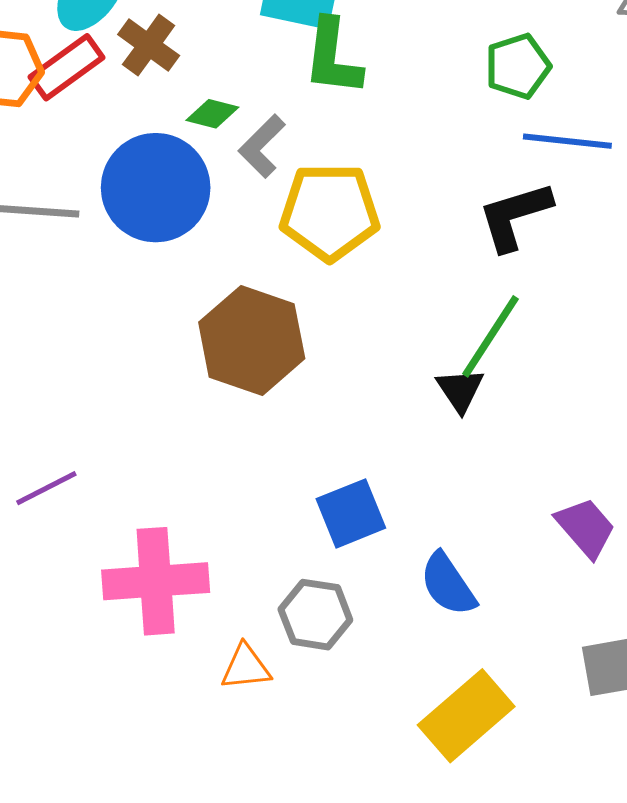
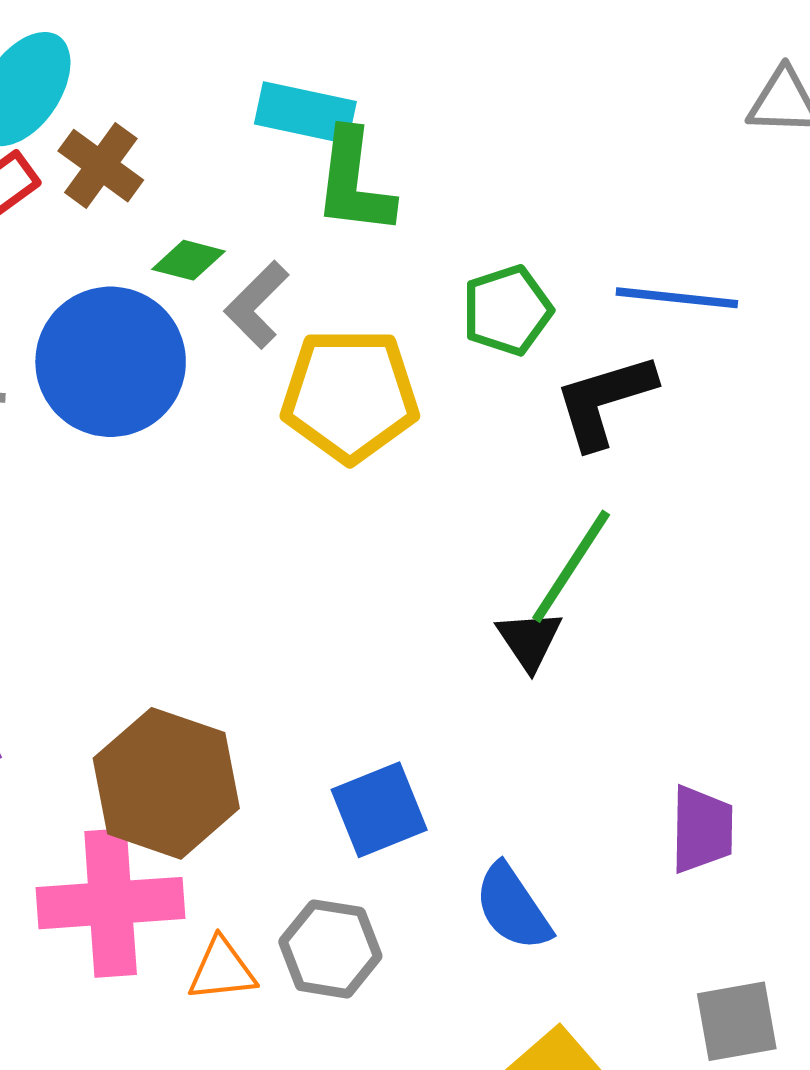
green pentagon: (518, 66) -> (507, 310), moved
brown hexagon: (252, 340) -> (166, 783), moved
purple trapezoid: (586, 528) -> (702, 829), turned 42
orange triangle: (246, 667) -> (222, 970), moved

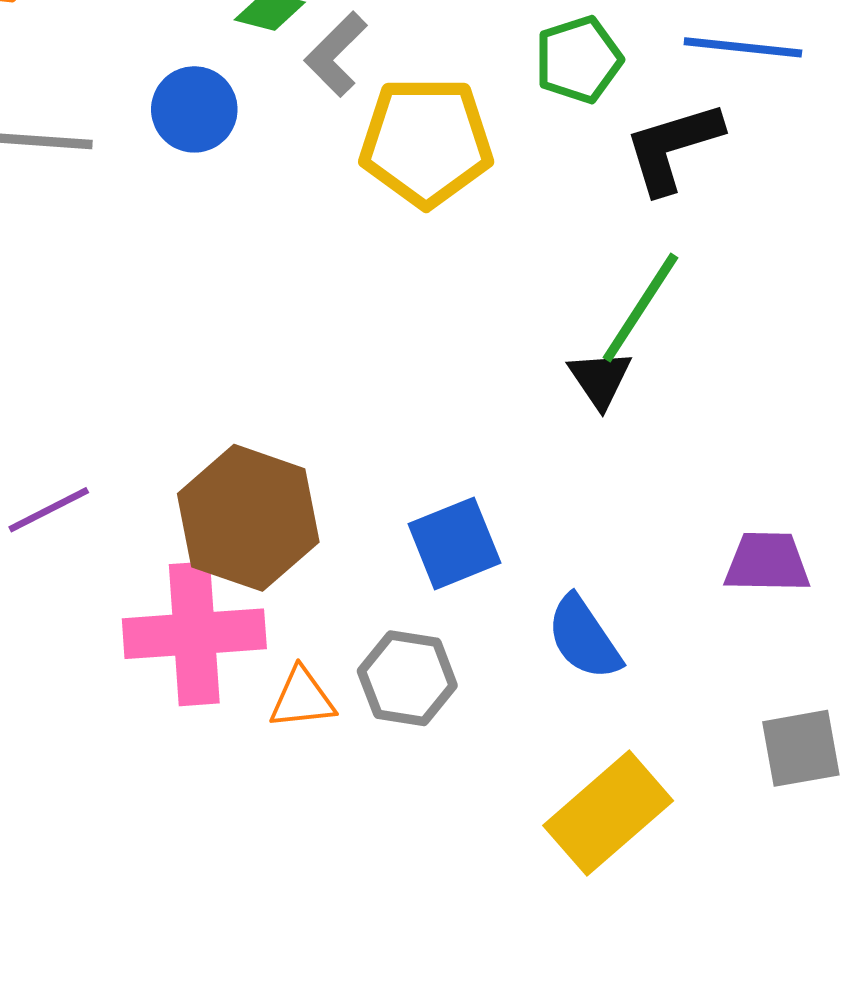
blue circle: (111, 362) -> (194, 109), size x0.6
purple trapezoid: (702, 829) -> (767, 562), turned -90

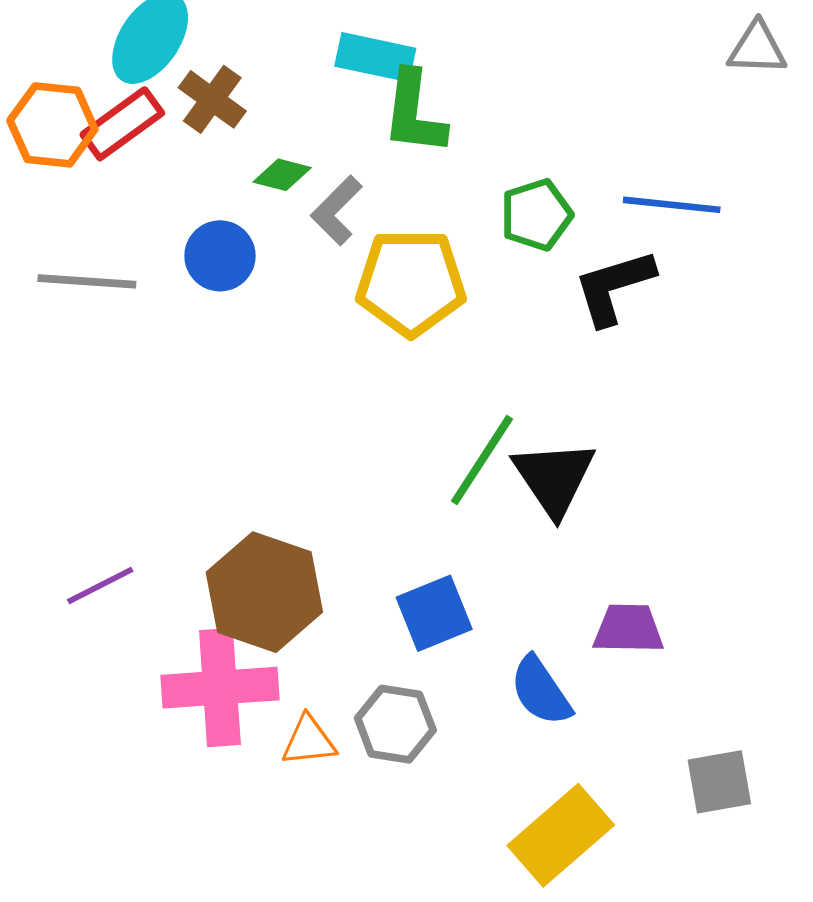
green line: (640, 308) -> (482, 460), moved
black triangle: (600, 379) -> (554, 478), size x1.6
purple trapezoid: (767, 562) -> (628, 629), moved

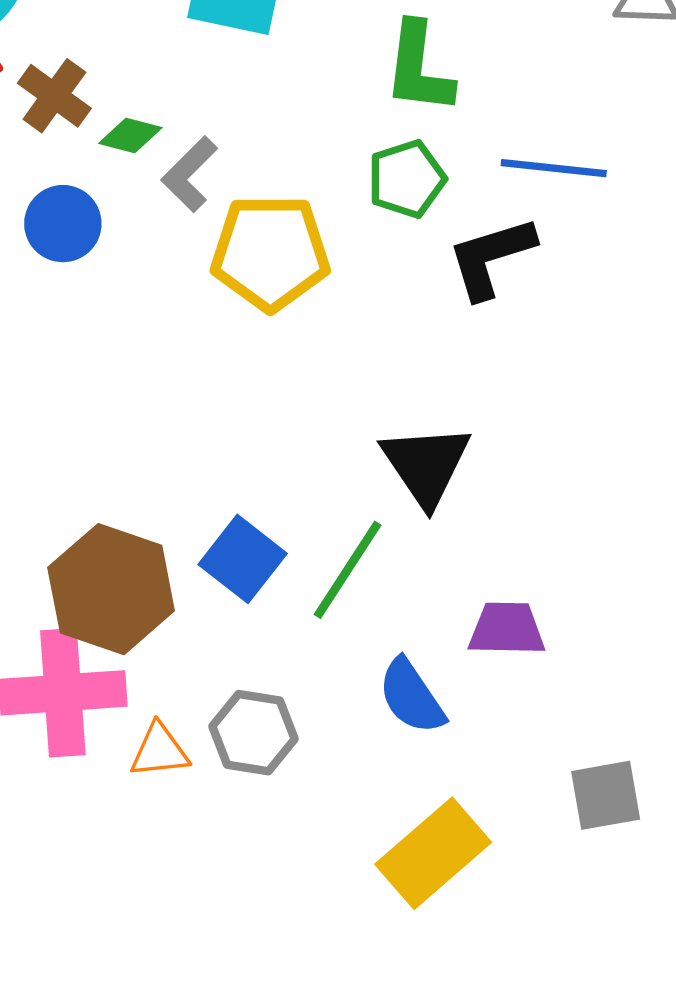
brown cross: (212, 99) -> (54, 96), moved
green L-shape: (414, 113) -> (419, 68), moved
green line: (482, 460) -> (348, 570), moved
blue square: (434, 613) -> (243, 559), moved, turned -30

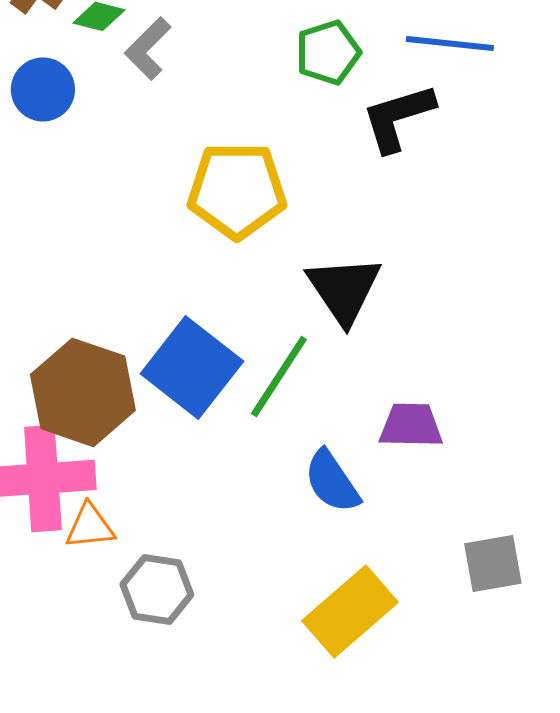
yellow pentagon: (270, 253) -> (237, 190), moved
blue square: (243, 559) -> (192, 367), size x1.4
gray hexagon: (253, 733) -> (157, 589), moved
orange triangle: (159, 751) -> (90, 526), moved

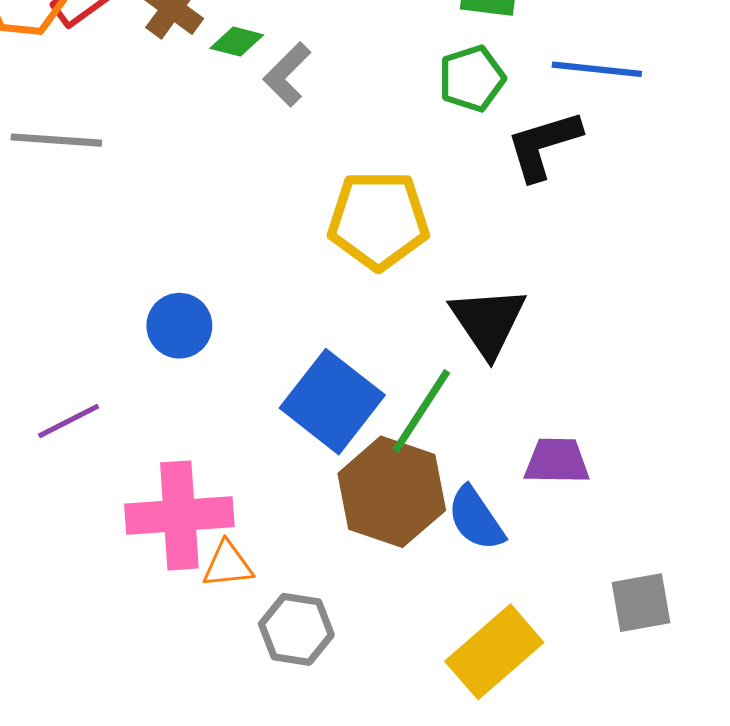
blue circle: (43, 89) -> (179, 326), moved
brown hexagon: (83, 392) -> (392, 492), moved

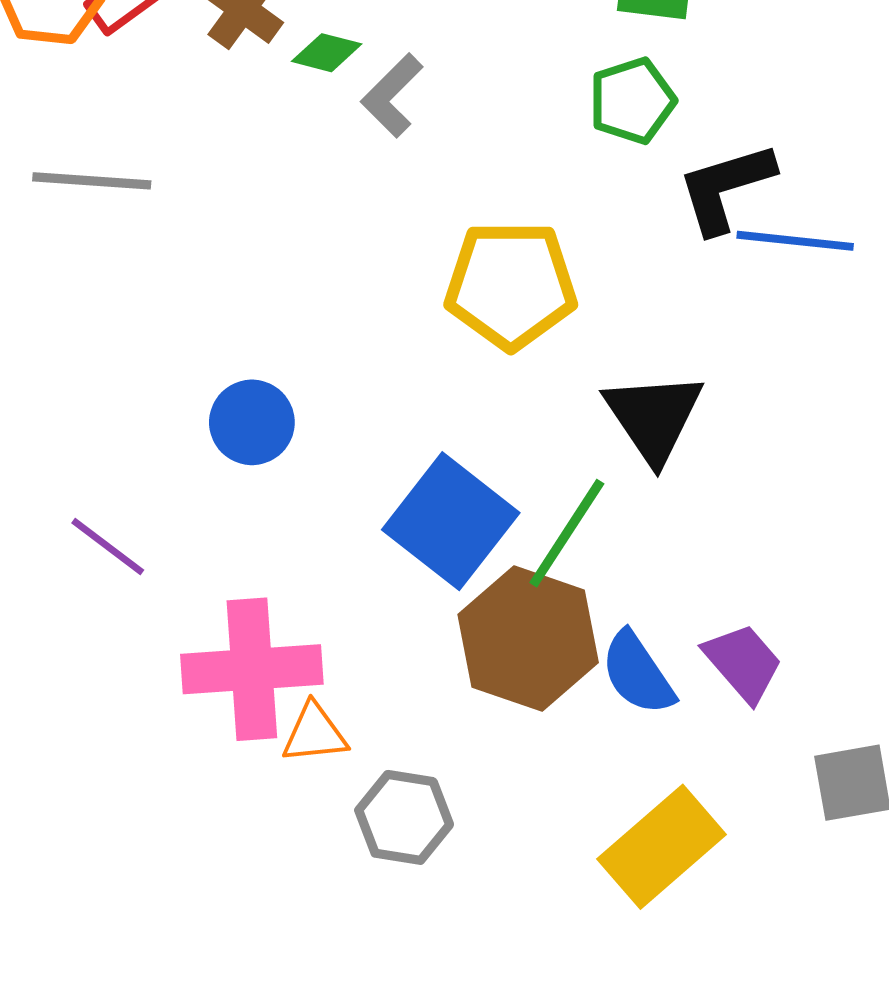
blue line: (597, 69) -> (795, 241), moved
purple line: (69, 421) -> (108, 546), turned 64
purple trapezoid: (557, 461) -> (743, 663), moved, turned 48

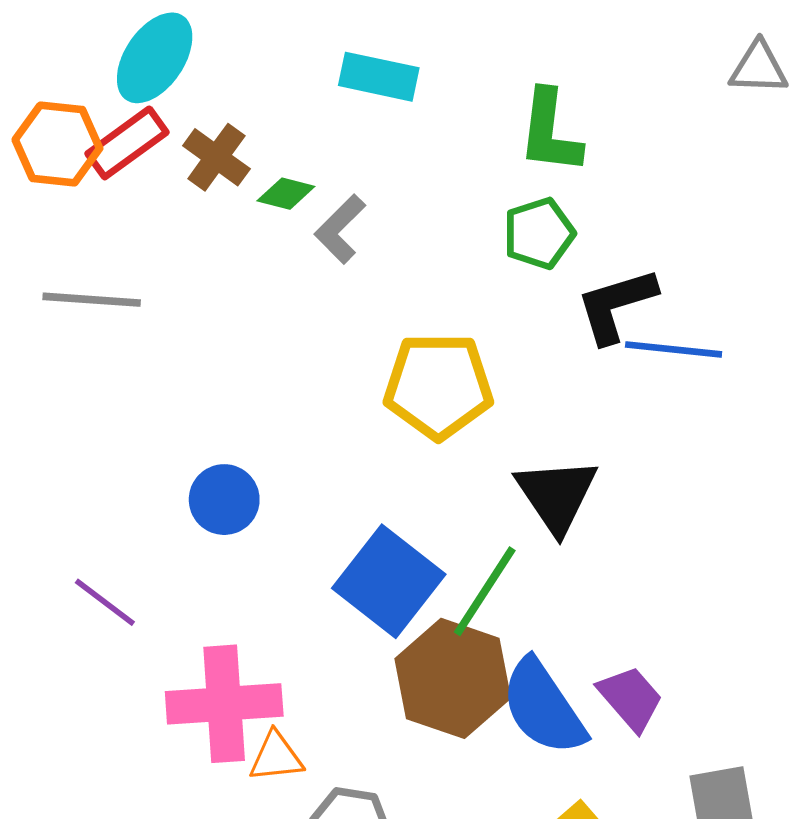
blue semicircle: (638, 673) -> (543, 707), size x1.4

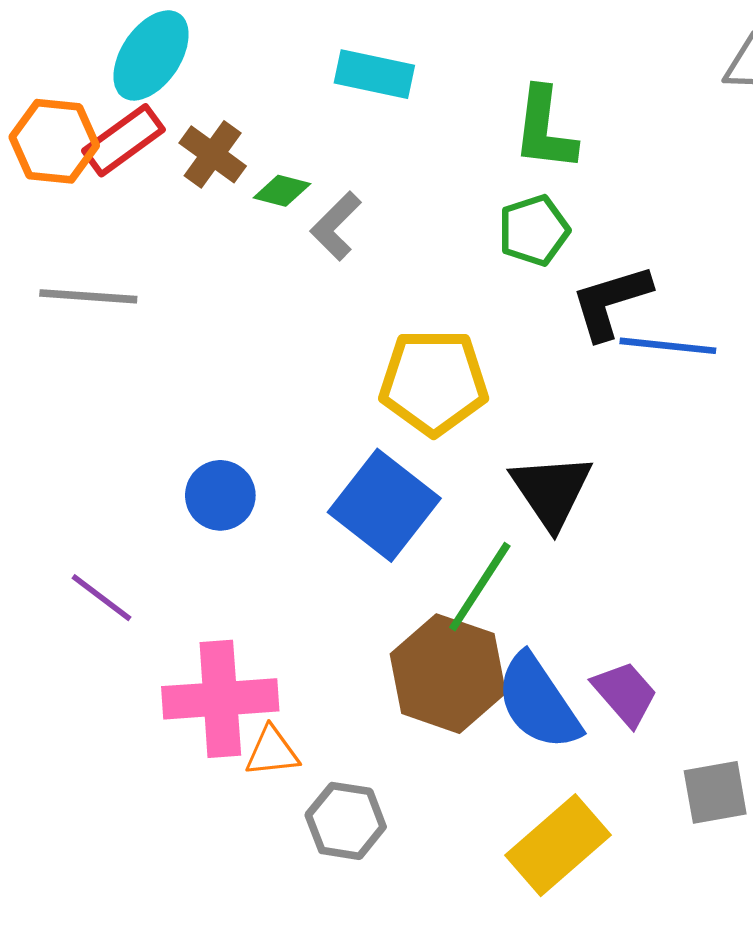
blue square: (389, 581) -> (384, 505), moved

